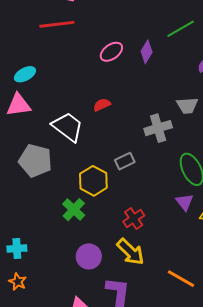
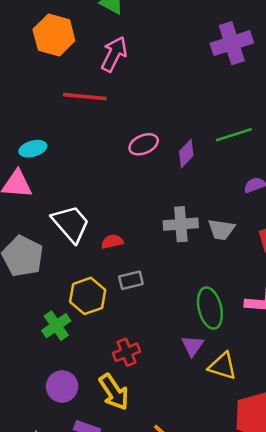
red semicircle: (102, 105) -> (112, 242), moved
gray cross: (158, 128) -> (181, 224), moved

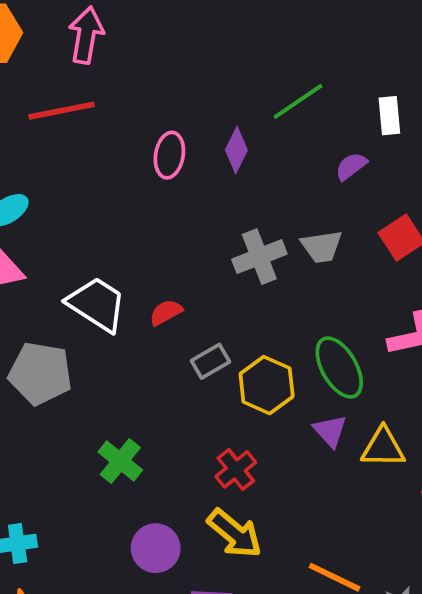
pink ellipse: (144, 144) -> (169, 155), turned -40
yellow hexagon: (88, 296) -> (267, 385), moved

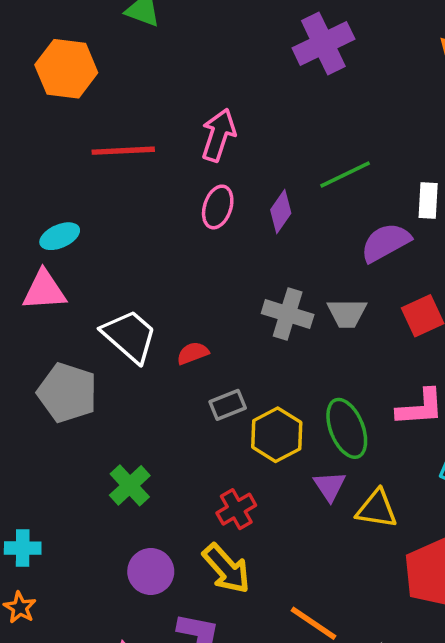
pink arrow: (86, 35) -> (218, 135), moved
purple semicircle: (351, 166) -> (386, 242), size x1.6
gray cross: (259, 257) -> (288, 314), turned 30

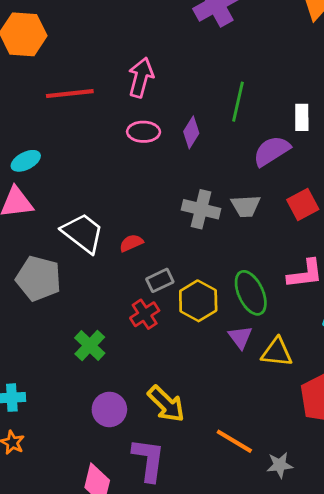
green line: (345, 175) -> (238, 102), turned -48
pink ellipse: (218, 207) -> (143, 132), turned 76
red cross: (236, 509) -> (145, 314), moved

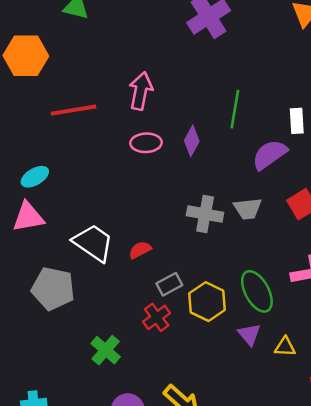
yellow triangle: (277, 352) -> (285, 347), size x0.7

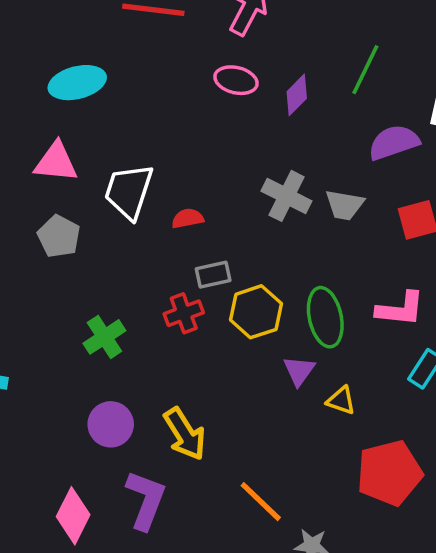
cyan ellipse: (35, 177) -> (77, 83), size x1.4
pink triangle: (28, 217) -> (56, 162), moved
white trapezoid: (93, 243) -> (129, 191), turned -123
gray pentagon: (53, 289) -> (59, 236), size x0.7

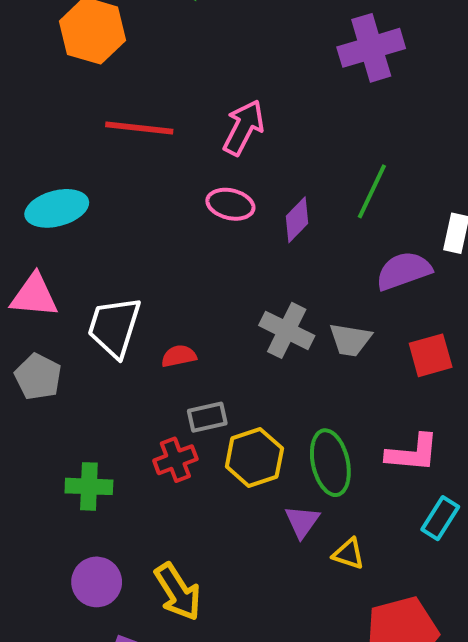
green cross: (104, 337) -> (89, 486), turned 36

